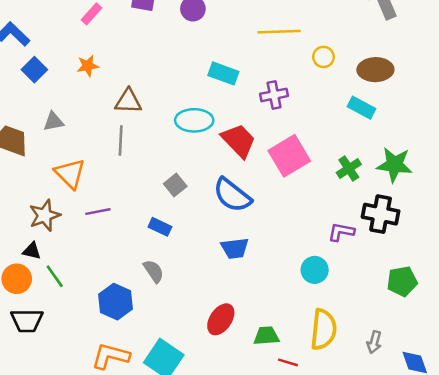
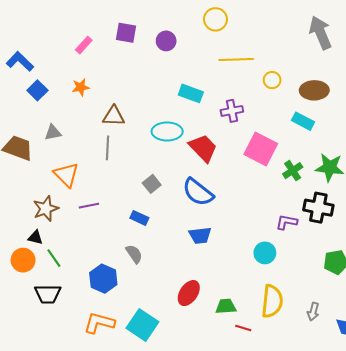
pink square: (289, 156) -> (261, 149), moved, turned -32
black trapezoid: (27, 321) -> (48, 294), moved

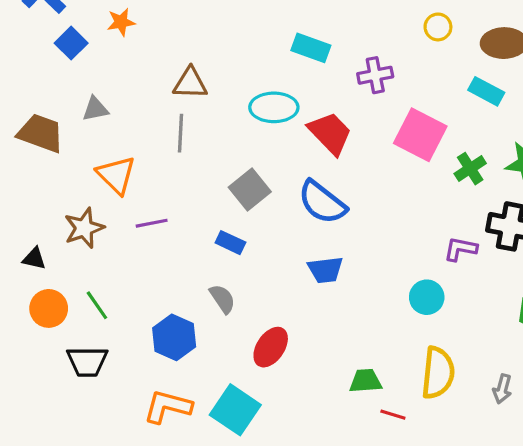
orange star: (81, 87) -> (121, 22), moved
gray square: (152, 184) -> (250, 189), size x1.4
black triangle: (35, 237) -> (34, 259), moved
red ellipse: (189, 293) -> (271, 347), moved

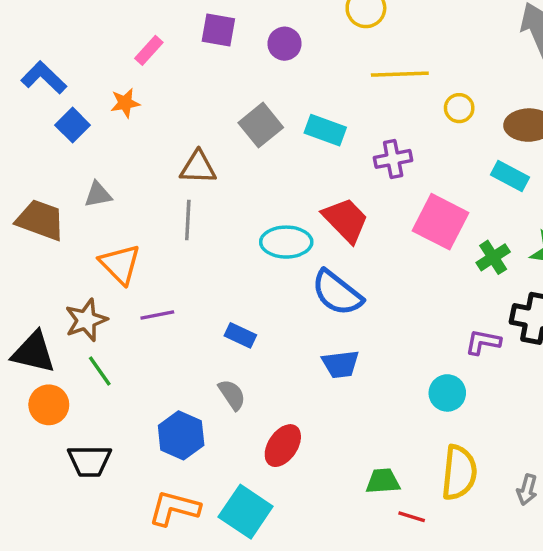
cyan ellipse: (274, 107) -> (286, 242), moved
gray square: (250, 189) -> (261, 125), moved
black triangle: (34, 259) -> (34, 352), size x1.8
green line: (97, 305) -> (100, 371), moved

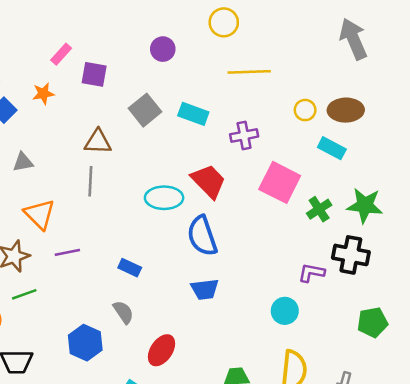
purple square: (218, 30) -> (94, 74), moved
yellow circle: (459, 108) -> (305, 110), moved
blue semicircle: (337, 293) -> (202, 236), turned 33
green line: (100, 371) -> (24, 294), turned -75

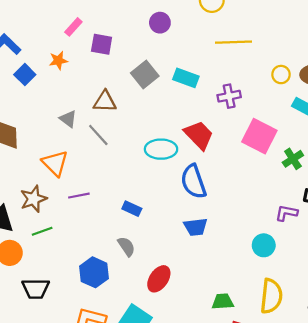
gray triangle: (23, 162) -> (68, 119), moved, turned 48
gray line: (90, 181) -> (98, 135), turned -45

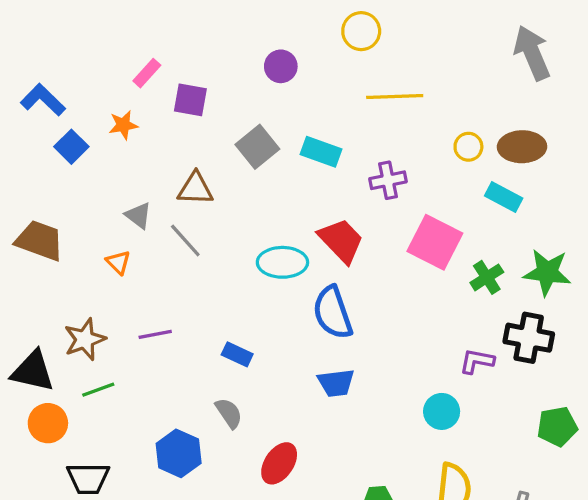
orange triangle: (55, 163) -> (118, 262), moved, size x0.6

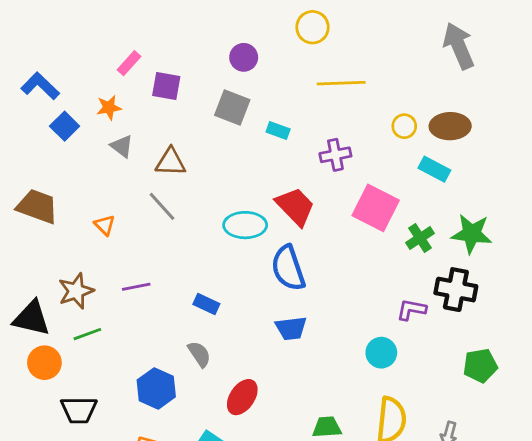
gray square: (257, 147) -> (232, 108), moved, turned -30
cyan rectangle: (321, 152) -> (278, 130), size x0.7
gray triangle: (138, 215) -> (122, 146), moved

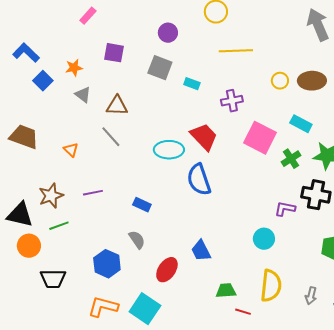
pink rectangle: (129, 63) -> (88, 16), moved
cyan rectangle: (434, 169) -> (301, 124), moved
blue trapezoid: (291, 328) -> (201, 251), moved, turned 70

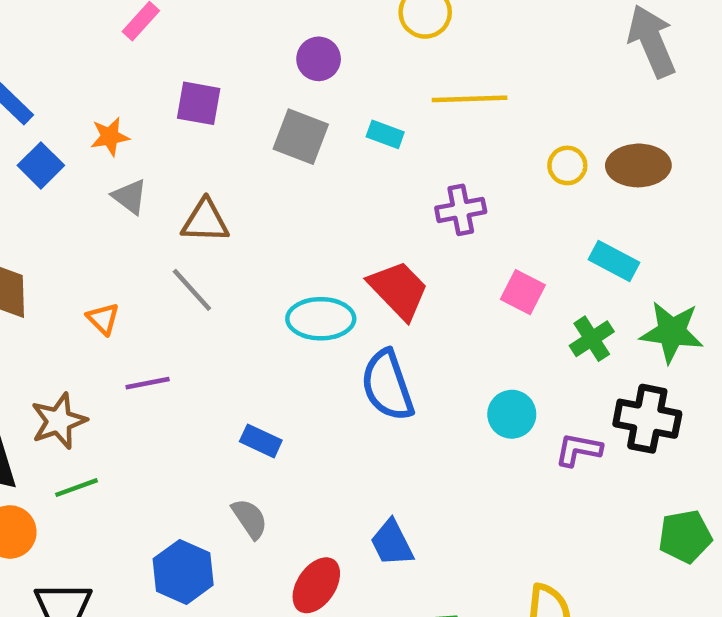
cyan rectangle: (192, 84) -> (385, 134), moved
pink square: (260, 138) -> (523, 292), size x0.6
purple line: (93, 193) -> (148, 383), moved
cyan circle: (264, 239) -> (512, 414), moved

